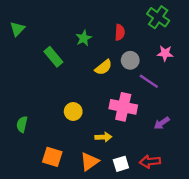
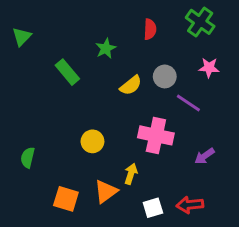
red semicircle: (120, 32) -> (150, 29), moved
yellow arrow: (103, 137) -> (131, 174), turned -70
orange triangle: (89, 162) -> (106, 192), moved

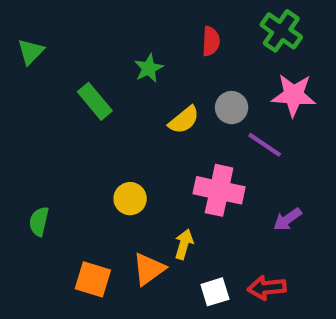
pink star: (209, 68) -> (294, 95), size x1.5

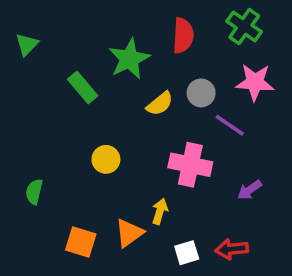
red semicircle: (211, 41) -> (183, 35), size x1.4
green star: (149, 68) -> (129, 59), size x1.6
yellow circle: (130, 199) -> (106, 159), moved

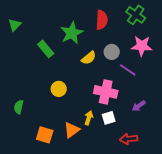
white square: (187, 253) -> (109, 118), moved

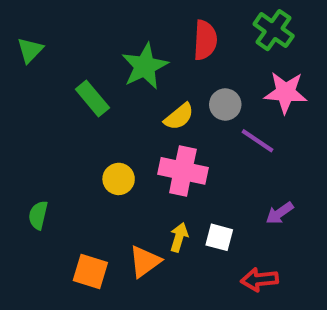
pink cross: (106, 92) -> (183, 171), moved
white square: (109, 118) -> (219, 237), turned 32

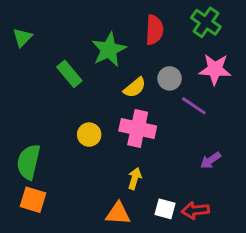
green semicircle: (38, 215) -> (28, 162), size x1.6
white square: (219, 237) -> (165, 209), moved
orange triangle: (145, 261) -> (118, 213), moved, turned 40
orange square: (90, 272) -> (33, 200), moved

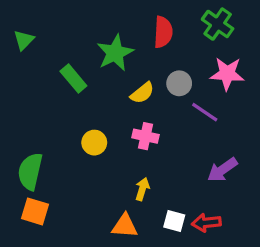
pink cross: (138, 128) -> (146, 136), size x0.7
purple arrow: (211, 160) -> (222, 170), size x1.4

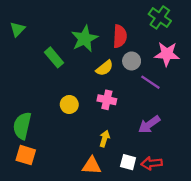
red semicircle: (163, 32) -> (120, 36), moved
purple arrow: (222, 170) -> (149, 124), moved

